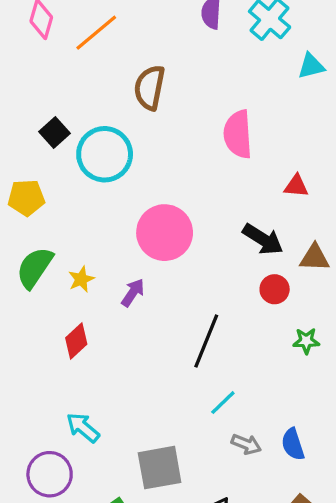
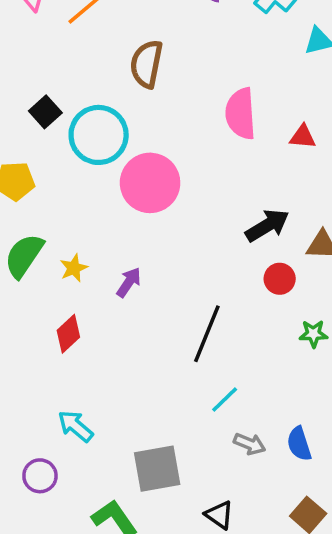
red triangle: (296, 186) -> (303, 137), moved
pink circle: (165, 233) -> (150, 183), moved
black arrow: (263, 239) -> (267, 225), turned -63
purple circle: (50, 474) -> (40, 476), size x0.7

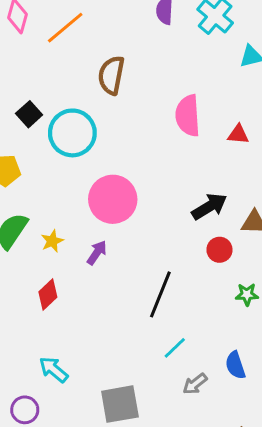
pink circle: (150, 183) -> (113, 199), moved
gray arrow: (249, 444) -> (195, 384), turned 120
blue semicircle: (299, 444) -> (235, 365), moved

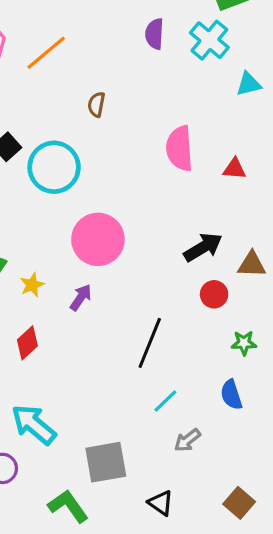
brown semicircle: (111, 75) -> (96, 104), size x0.6
blue semicircle: (235, 365) -> (231, 395), moved
cyan arrow: (54, 369) -> (34, 425), size x1.4

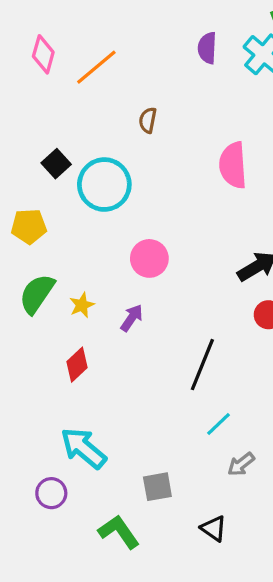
pink circle: (98, 239) -> (149, 258), size x0.7
gray square: (106, 462) -> (157, 487), size x0.7

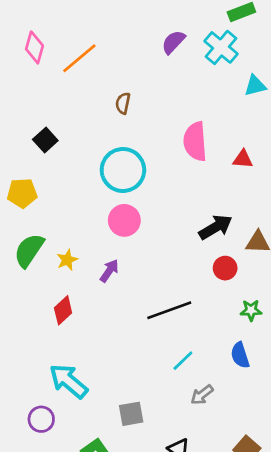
purple semicircle: (207, 48) -> (173, 42), turned 40
cyan circle: (104, 185) -> (123, 170), moved
black line: (202, 365) -> (169, 310), turned 48

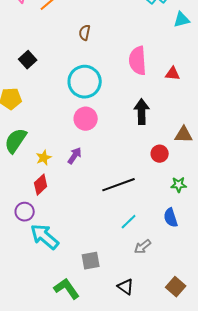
black arrow: (216, 227) -> (142, 112), moved, turned -60
yellow star: (67, 260) -> (44, 158), moved
purple circle: (41, 419) -> (25, 212), moved

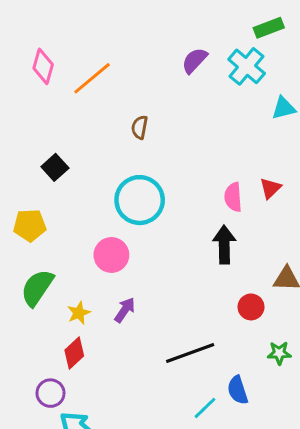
pink semicircle: (138, 61) -> (233, 197), moved, size x0.7
red triangle: (173, 74) -> (270, 188), turned -49
pink circle: (86, 119) -> (111, 255), moved
blue semicircle: (171, 218) -> (238, 390), moved

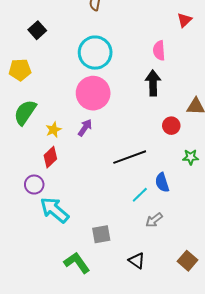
red triangle: (270, 188) -> (184, 20), moved
pink circle: (111, 255) -> (93, 93), moved, size x1.4

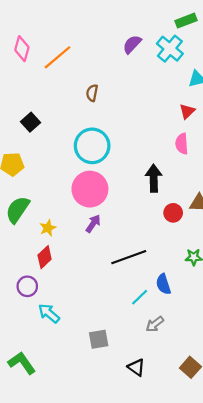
pink semicircle: (159, 50) -> (182, 144), moved
red circle: (171, 126) -> (173, 213), moved
purple arrow: (85, 128) -> (93, 224), moved
cyan arrow: (54, 210) -> (49, 313), size x0.7
green L-shape: (77, 263) -> (22, 363), moved

